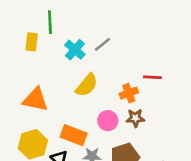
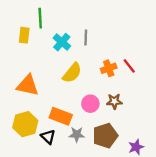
gray line: (103, 44) -> (86, 37), turned -49
red line: (152, 77) -> (129, 66), turned 49
orange cross: (129, 93) -> (109, 68), moved

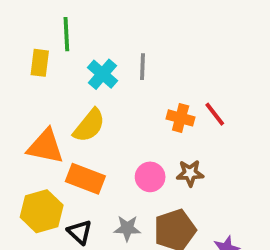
orange cross: (109, 68) -> (181, 118), turned 35
yellow semicircle: (72, 73) -> (89, 126), moved
orange rectangle: (61, 116) -> (85, 179), moved

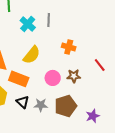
red line: (215, 114) -> (100, 65), moved
yellow semicircle: (89, 126) -> (32, 55), moved
black triangle: (80, 232) -> (23, 102), moved

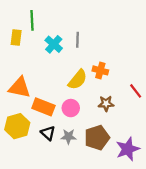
yellow semicircle: (32, 55) -> (78, 80), moved
pink circle: (53, 78) -> (71, 108), moved
purple star: (93, 116) -> (128, 149), size x1.5

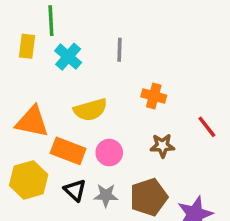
cyan cross: (54, 44) -> (68, 57), moved
yellow semicircle: (78, 80) -> (90, 110), moved, turned 35

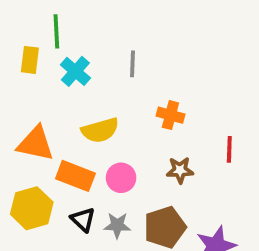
red line: (207, 127) -> (229, 149), turned 40

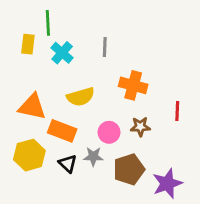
orange cross: (170, 115) -> (133, 85), size x1.4
pink circle: (121, 178) -> (109, 132), moved
gray star: (117, 225) -> (93, 156), moved

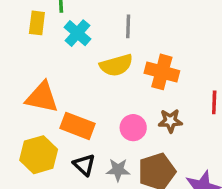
yellow semicircle: (81, 97) -> (116, 65), moved
gray star: (93, 156) -> (118, 170), moved

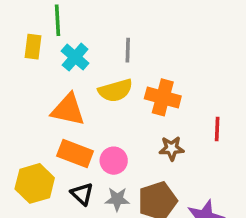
orange triangle: (42, 97) -> (68, 110), moved
pink circle: (133, 128) -> (114, 161), moved

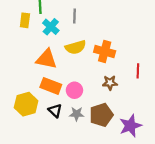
gray line: (128, 50) -> (74, 16), moved

